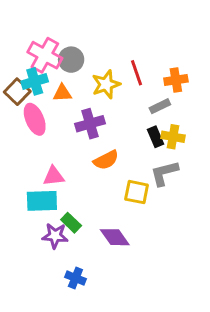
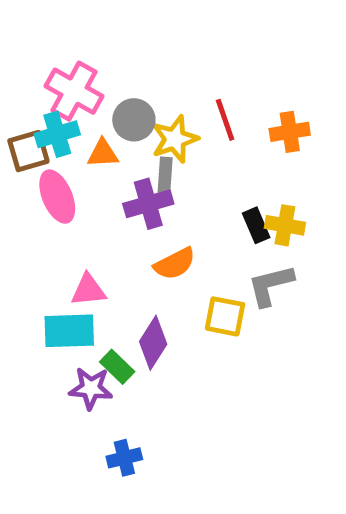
gray circle: (71, 60) -> (134, 120), moved
brown square: (17, 92) -> (28, 151), turned 30
gray rectangle: (160, 106) -> (165, 175), moved, turned -60
purple diamond: (115, 237) -> (153, 343), moved, turned 68
blue cross: (75, 278) -> (124, 458), turned -36

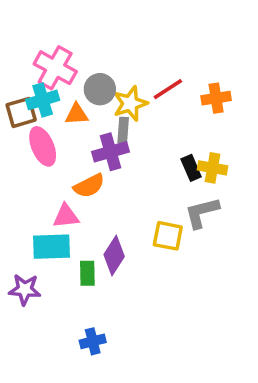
red line: (225, 120) -> (168, 89), turned 76
orange semicircle: (175, 264) -> (89, 186), moved
green rectangle: (117, 367) -> (87, 273), turned 45
purple star: (91, 388) -> (25, 289), moved

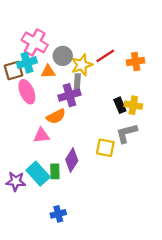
cyan rectangle: (52, 247) -> (38, 174), moved, turned 50

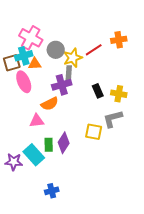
orange cross: (136, 61) -> (119, 40), moved
orange triangle: (48, 72) -> (35, 64), moved
black rectangle: (120, 105) -> (98, 91), moved
green rectangle: (55, 171) -> (49, 145), moved

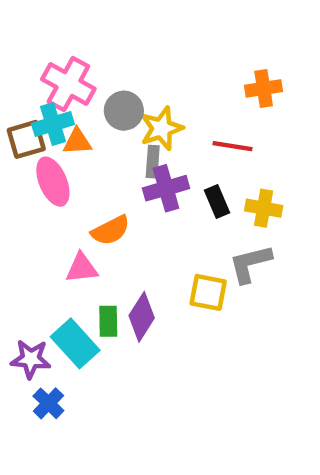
red line: (94, 50) -> (233, 146), moved, turned 42
purple cross: (62, 85) -> (166, 188), moved
blue cross: (52, 191) -> (48, 403), moved, turned -32

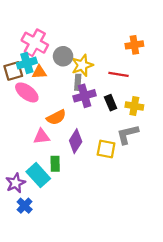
pink ellipse: (53, 182) -> (27, 92), turned -30
purple diamond: (142, 317) -> (76, 141), moved
purple star: (31, 359) -> (16, 183), turned -30

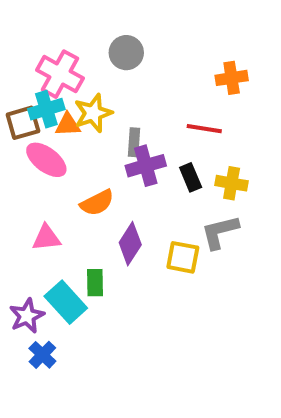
gray circle: (63, 56) -> (126, 53), moved
yellow star: (82, 65) -> (93, 113), moved
pink triangle: (42, 137) -> (46, 238), moved

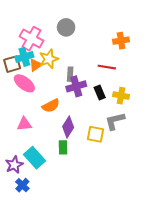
orange triangle: (68, 125) -> (36, 65), turned -32
green rectangle: (95, 283) -> (63, 147), moved

